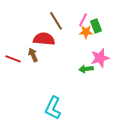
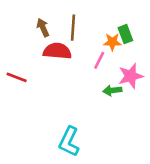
pink line: (83, 20) -> (99, 60), moved
brown line: (56, 21) -> (73, 28), turned 36
brown arrow: (33, 55) -> (43, 28), moved

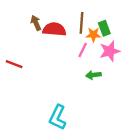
brown line: (73, 28) -> (82, 23), moved
red semicircle: (57, 51) -> (54, 29), moved
pink star: (131, 76) -> (110, 51), moved

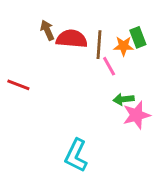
brown line: (82, 23) -> (99, 45), moved
pink line: (83, 50) -> (109, 66), turned -56
pink star: (110, 51) -> (136, 115), moved

